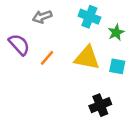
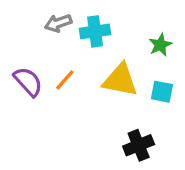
cyan cross: (89, 17) -> (95, 31), moved, turned -30
purple semicircle: (19, 45) -> (28, 82), moved

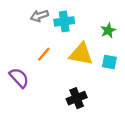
purple semicircle: (28, 82) -> (19, 78), moved
black cross: (139, 145) -> (77, 98), moved

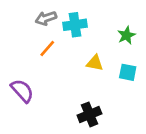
orange line: (44, 54) -> (47, 49), moved
yellow triangle: (81, 54) -> (95, 63), size x0.6

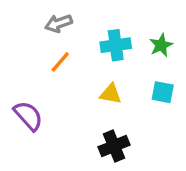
cyan cross: (75, 25) -> (116, 45), moved
yellow triangle: (95, 63) -> (111, 94), moved

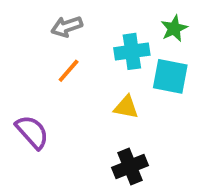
green star: (161, 45) -> (174, 28), moved
cyan square: (163, 92) -> (170, 76), moved, size x1.4

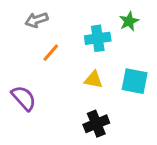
gray arrow: (67, 27) -> (37, 20), moved
cyan square: (170, 76) -> (135, 81), moved

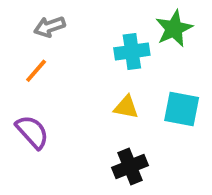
green star: (129, 21) -> (174, 29), size x1.4
orange line: (51, 53) -> (36, 71), moved

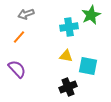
cyan square: (182, 109) -> (88, 66), moved

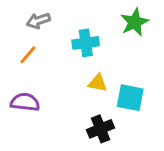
cyan cross: (69, 27) -> (86, 43), moved
purple semicircle: (17, 69) -> (25, 102), turned -42

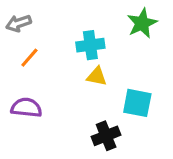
gray arrow: (38, 21) -> (19, 23), moved
yellow triangle: (98, 83) -> (97, 76), moved

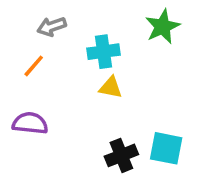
gray arrow: (19, 23) -> (52, 27), moved
cyan square: (137, 103) -> (166, 148), moved

